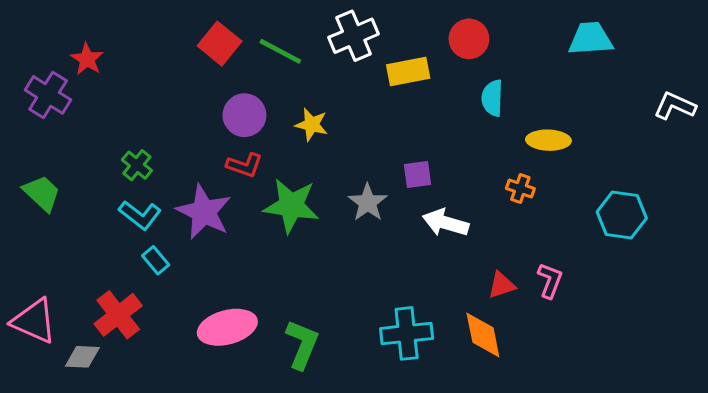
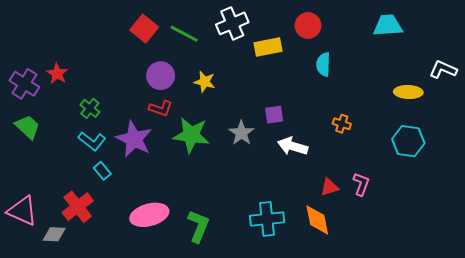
red star: (87, 59) -> (57, 74), moved
purple cross: (48, 95) -> (24, 84), moved
yellow ellipse: (548, 140) -> (408, 92), moved

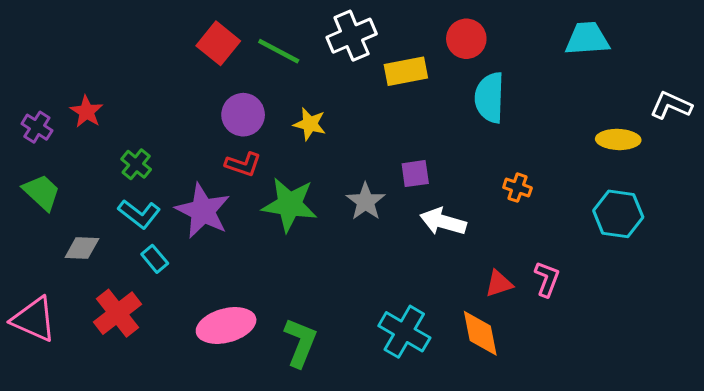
cyan semicircle: (323, 64) -> (490, 98), size x1.4
purple cross: (24, 84) -> (37, 127), size x0.7
cyan cross: (267, 219) -> (404, 332), turned 36
gray diamond: (54, 234) -> (82, 248), moved

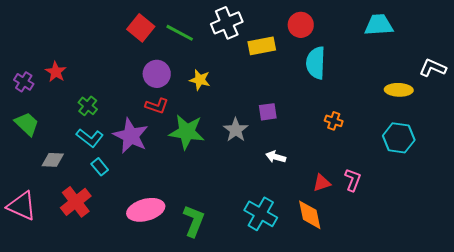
white arrow: (443, 222) -> (276, 157), moved, size x0.7

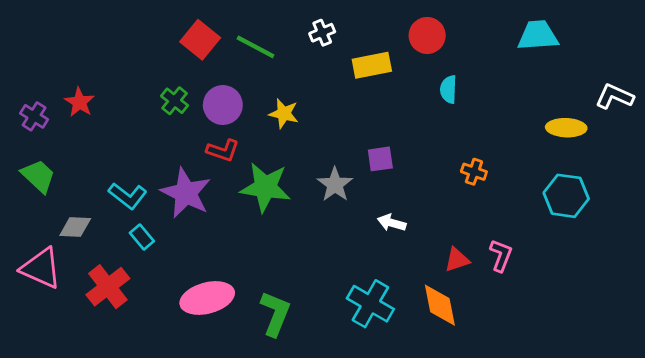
white cross: (227, 23) -> (322, 33), size x0.6
cyan semicircle: (316, 63) -> (448, 89), size x0.6
green cross: (88, 106) -> (175, 101), moved
pink triangle: (22, 206) -> (41, 268), moved

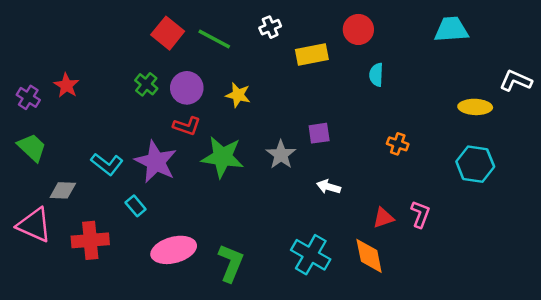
cyan rectangle: (142, 237) -> (136, 206), moved
red cross: (108, 287) -> (90, 240), turned 33

